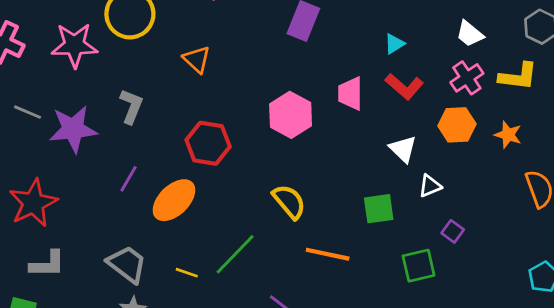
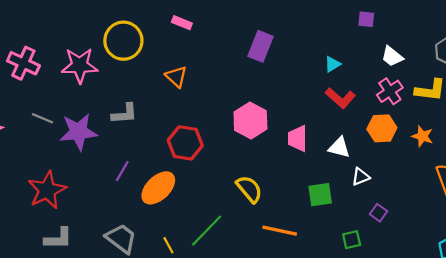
pink trapezoid: (350, 94) -> (298, 138), moved
gray L-shape: (131, 106) -> (125, 114), turned 64
white triangle: (403, 149) -> (339, 147), turned -30
green square: (419, 266) -> (352, 240), size x0.7
yellow line: (187, 273) -> (168, 245), turned 42

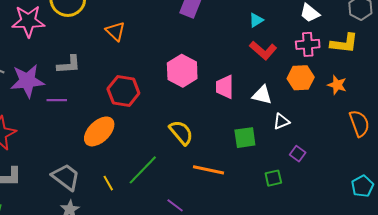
pink cross: (390, 91) -> (308, 44), turned 30
purple line: (122, 171) -> (57, 100), moved, turned 60

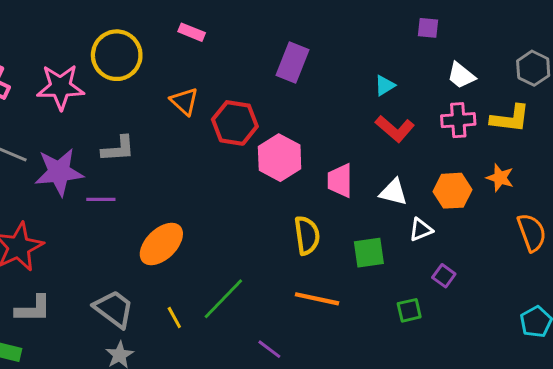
orange hexagon: (301, 78) -> (452, 191), moved
red hexagon: (123, 91) -> (235, 123), moved
yellow semicircle: (181, 132) -> (307, 235), moved, turned 32

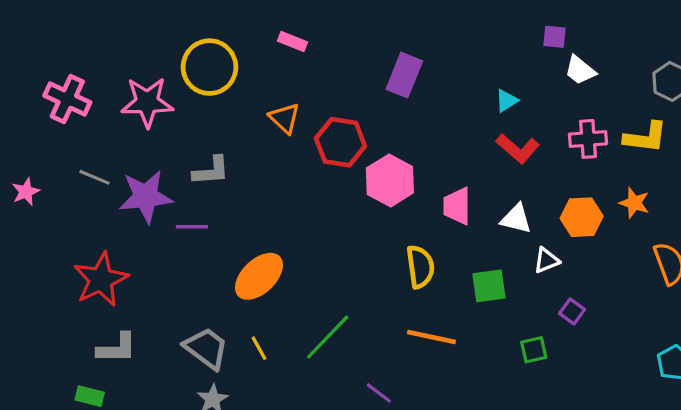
white trapezoid: (461, 75) -> (580, 70), moved
yellow line: (174, 317) -> (259, 348), moved

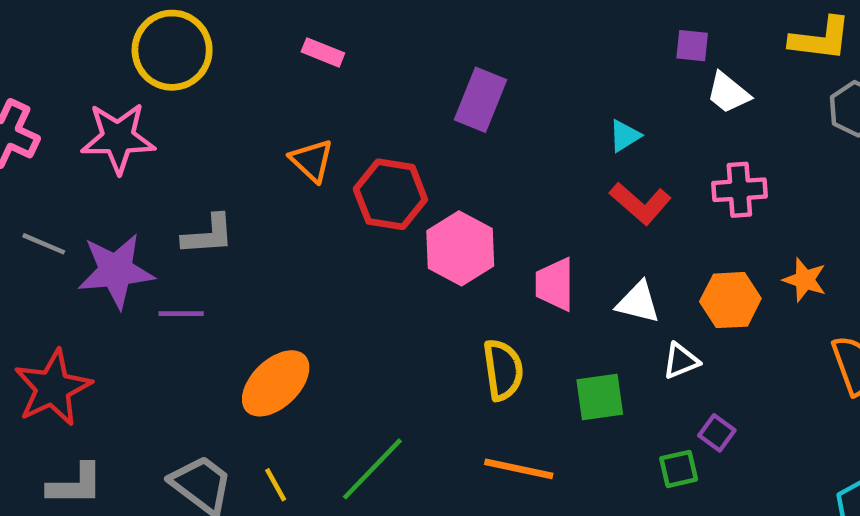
yellow circle: (209, 67) -> (172, 50), moved
yellow L-shape: (646, 137) -> (820, 39), moved
green square: (534, 350) -> (679, 469), moved

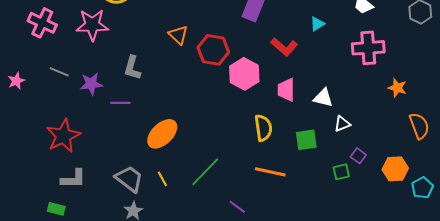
pink cross: (739, 190) -> (368, 48), size x1.4
red L-shape: (640, 203) -> (284, 47), moved
gray L-shape: (208, 235) -> (132, 68), turned 110
purple star: (116, 271) -> (91, 84), size x0.7
orange hexagon: (730, 300) -> (395, 169), moved

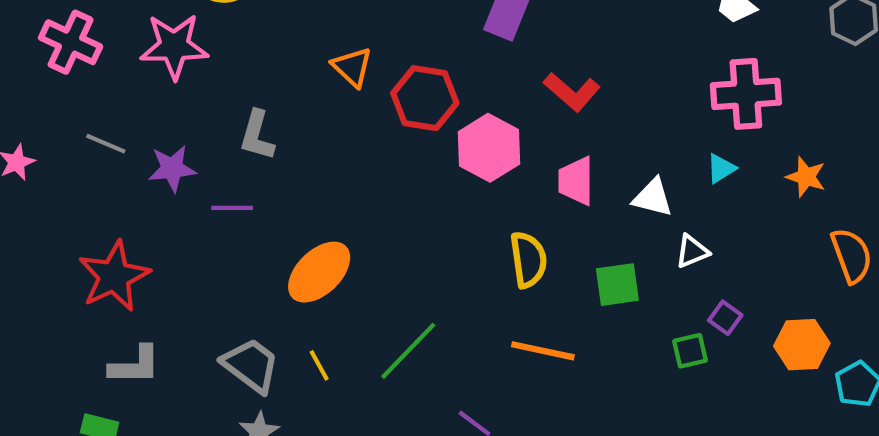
cyan triangle: (317, 24) -> (721, 169), moved

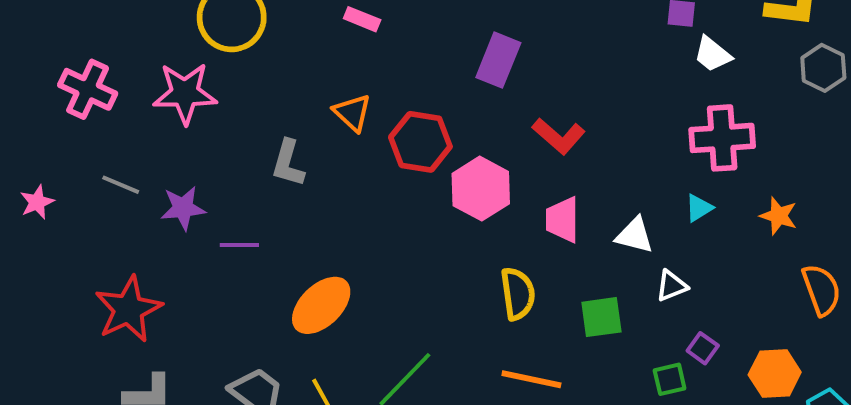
gray L-shape: (257, 135) -> (288, 163), moved

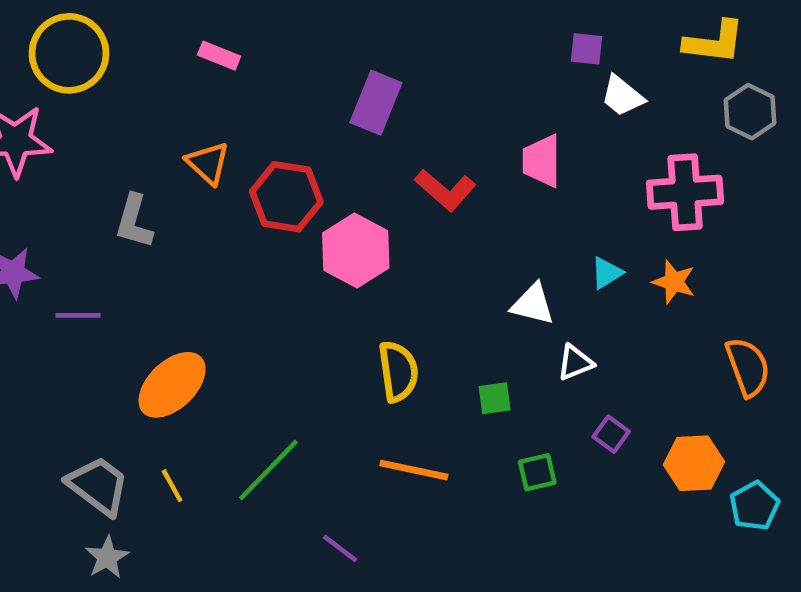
pink cross: (722, 138) -> (685, 192), moved
orange star: (779, 216) -> (674, 282), moved
pink trapezoid: (563, 220) -> (542, 161), moved
green square: (601, 317) -> (495, 398), size x0.7
green square: (670, 379) -> (537, 472), moved

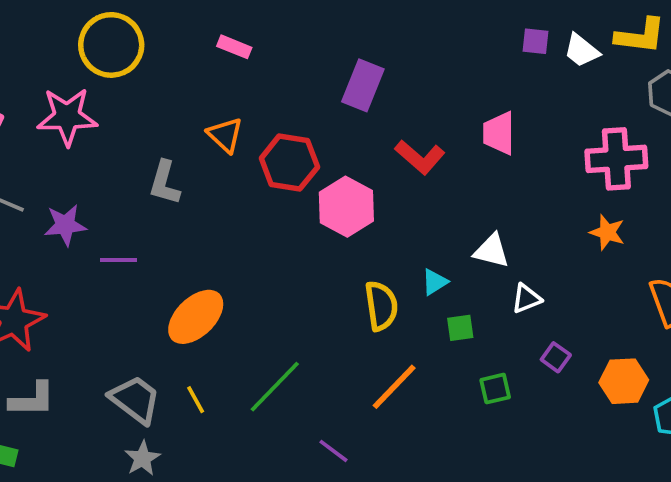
white trapezoid: (622, 96) -> (582, 50), moved
cyan triangle: (607, 273) -> (435, 282), moved
orange line: (414, 470) -> (394, 387), turned -58

